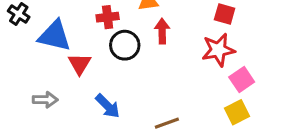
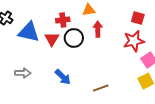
red triangle: (80, 64) -> (52, 39), moved

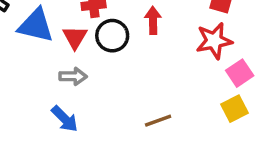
gray arrow: (23, 73) -> (73, 76), moved
blue arrow: (63, 77) -> (65, 119), moved

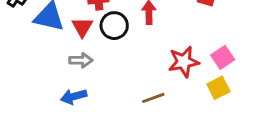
red star: (214, 41) -> (184, 62), moved
blue arrow: (65, 119) -> (74, 96), turned 120

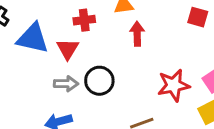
black circle: (114, 26) -> (99, 81), moved

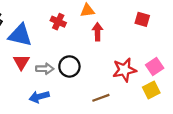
red cross: (84, 20) -> (58, 22), turned 32
red triangle: (68, 49) -> (21, 62), moved

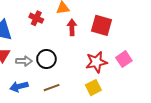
red square: (142, 19) -> (102, 25), moved, size x1.5
yellow square: (151, 90) -> (93, 88), moved
brown line: (101, 98) -> (52, 88), moved

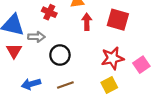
pink square: (124, 59) -> (141, 65), moved
gray arrow: (24, 61) -> (36, 37), moved

